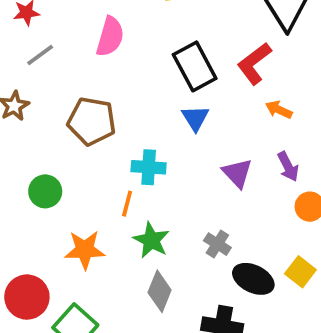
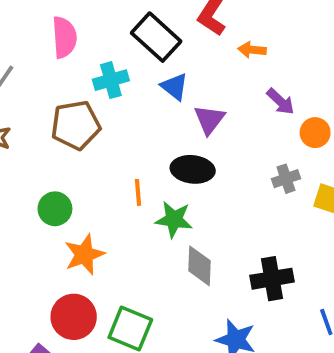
cyan cross: (149, 167) -> (111, 80), moved
purple triangle: (237, 173) -> (209, 120), moved, turned 40
gray cross: (217, 244) -> (286, 179), moved, turned -32
orange star: (85, 250) -> (84, 254), moved
black ellipse: (253, 279) -> (193, 169), moved

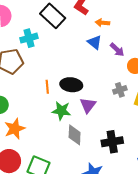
blue triangle: (174, 87) -> (95, 42), moved
purple triangle: (209, 120) -> (88, 105), moved
orange line: (138, 192) -> (47, 87), moved

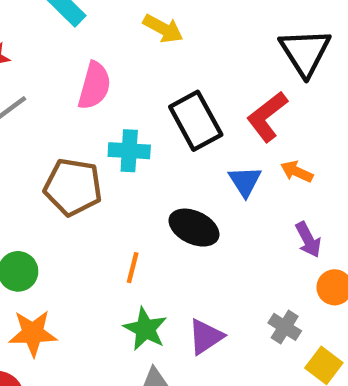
blue triangle: (95, 42) -> (245, 181), moved
black ellipse: (71, 85) -> (194, 228), moved
gray cross: (120, 90) -> (285, 327), turned 32

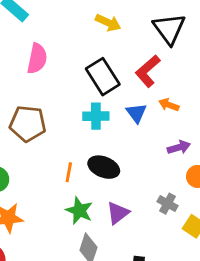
yellow arrow: (163, 29) -> (108, 23), moved
cyan cross: (129, 151) -> (96, 116), moved
black ellipse: (194, 228) -> (104, 167), moved
purple arrow: (308, 240) -> (179, 147), turned -75

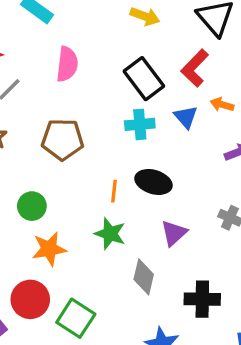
green star: (79, 211) -> (110, 234), moved

